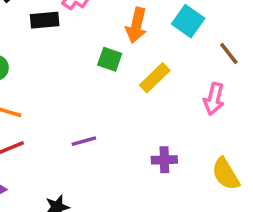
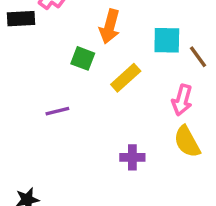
cyan square: (188, 21) -> (167, 40), moved, turned -36
purple line: (84, 141) -> (57, 111), moved
yellow semicircle: (226, 174) -> (187, 142), moved

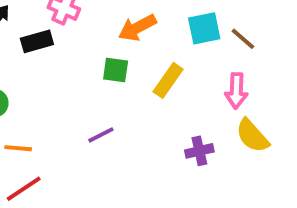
orange arrow: (110, 26) -> (137, 28), turned 60
purple cross: (132, 157) -> (199, 151), moved

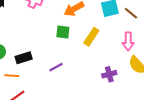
black rectangle: (37, 41) -> (24, 58), moved

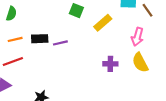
black rectangle: (24, 58) -> (40, 39), moved
orange line: (12, 76) -> (15, 39), turned -32

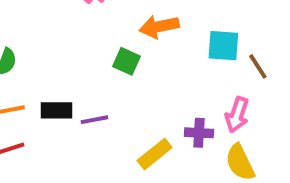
yellow rectangle: (103, 23) -> (155, 154), moved
purple cross: (110, 64) -> (199, 133), moved

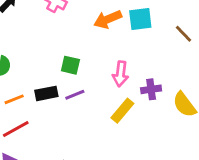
cyan square: (223, 46) -> (140, 19), moved
green square: (127, 61) -> (70, 65), moved
pink arrow: (237, 115) -> (121, 74), moved

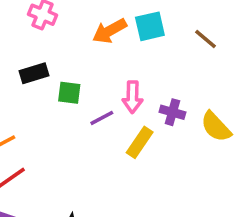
purple cross: (151, 89) -> (172, 112), turned 30
black rectangle: (46, 93) -> (34, 73), moved
purple line: (75, 95) -> (102, 118), moved

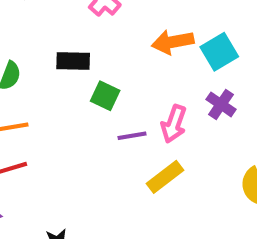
cyan square: (150, 26) -> (219, 52), turned -36
purple cross: (172, 112) -> (221, 104), moved

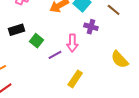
green square: (105, 96) -> (36, 41), turned 32
yellow rectangle: (165, 177) -> (75, 79), moved

